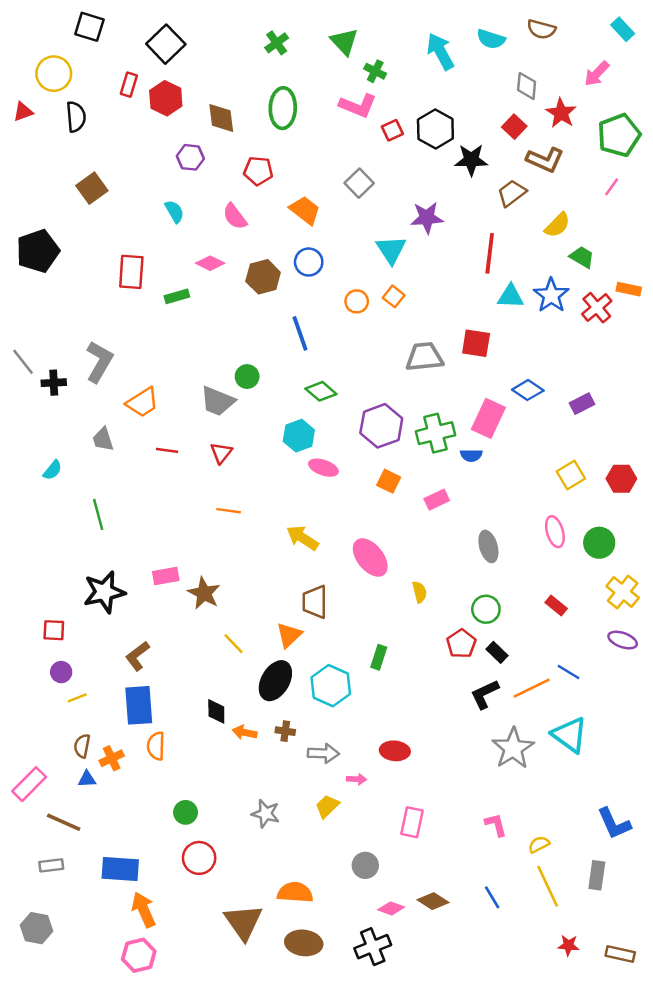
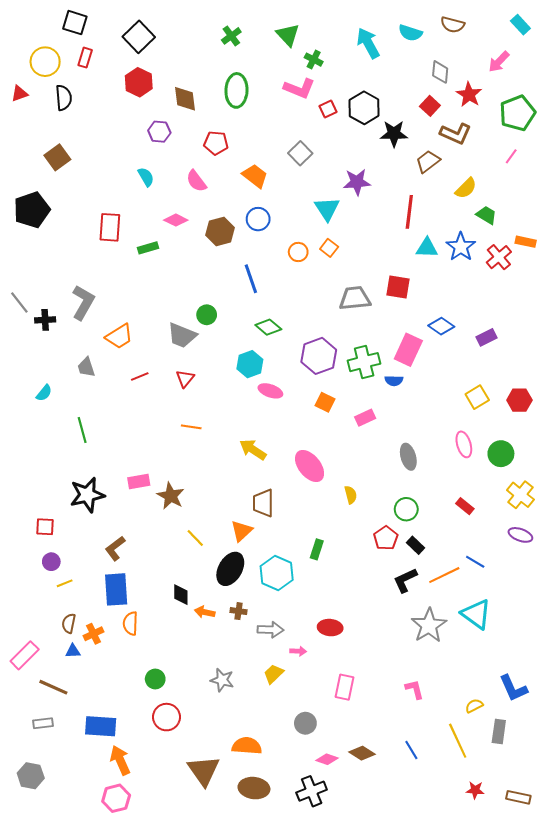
red rectangle: (129, 85) -> (85, 58), moved
brown square: (92, 188) -> (57, 157), moved
red line: (167, 450) -> (140, 376), turned -30
yellow semicircle: (539, 844) -> (474, 706), moved

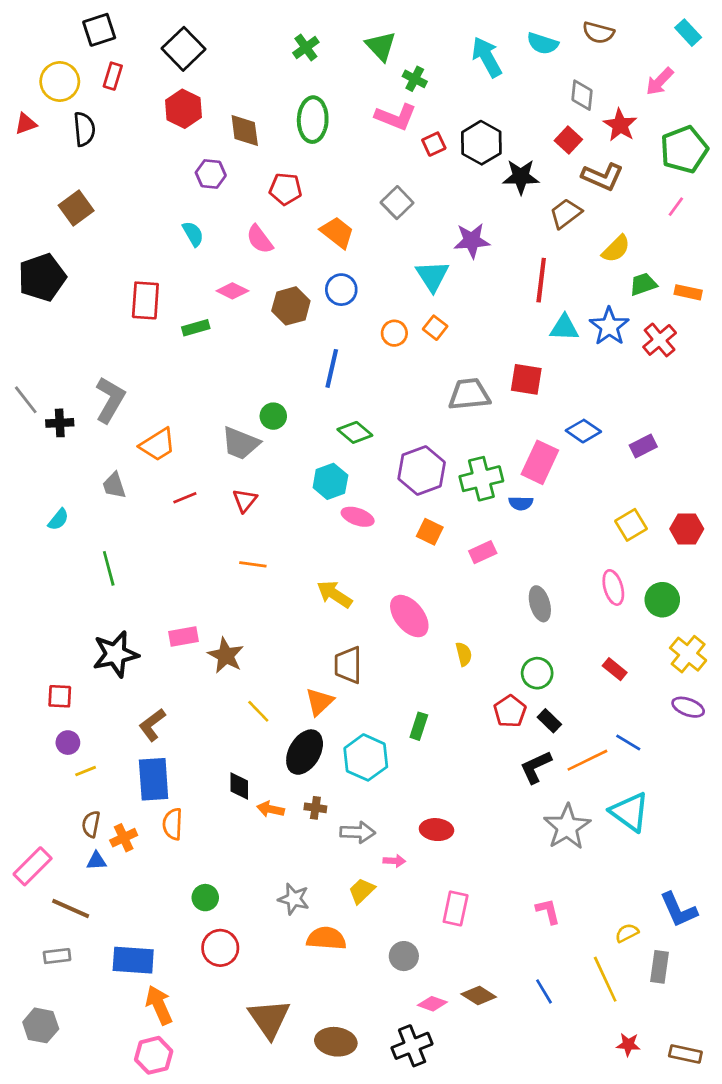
black square: (75, 23) -> (99, 30), turned -35
green trapezoid: (486, 215) -> (643, 284), turned -50
orange rectangle: (526, 242) -> (688, 292), moved
blue line: (251, 279) -> (332, 368), turned 32
orange semicircle: (247, 746) -> (326, 938), moved

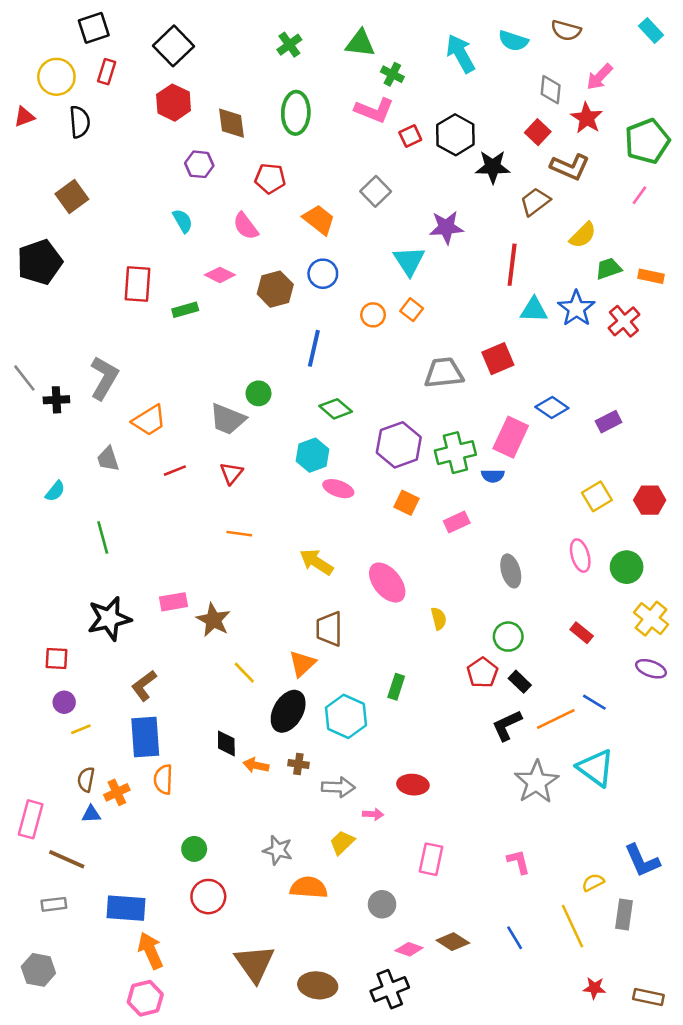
green triangle: (381, 46) -> (360, 43), turned -40
pink arrow: (660, 82) -> (600, 77), moved
red square: (526, 379) -> (498, 359), turned -32
pink rectangle: (33, 866) -> (31, 819), turned -30

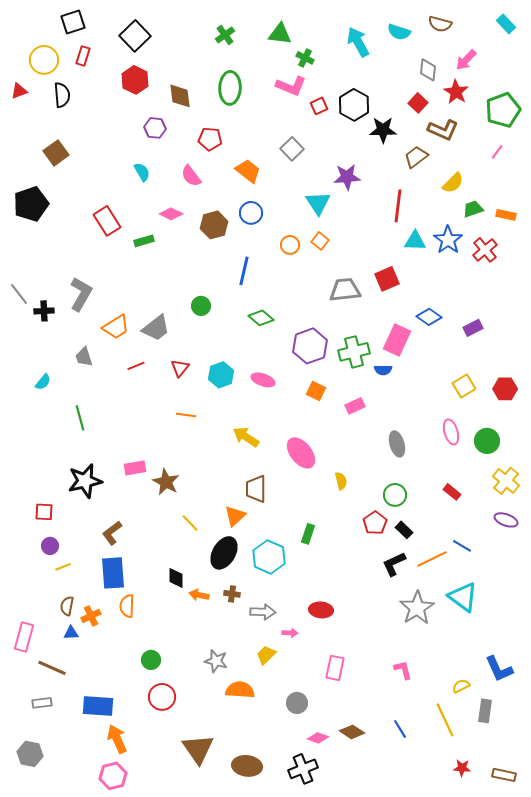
red rectangle: (138, 284) -> (107, 221), turned -36
gray trapezoid: (228, 419) -> (156, 328), moved, turned -60
cyan hexagon: (313, 455) -> (221, 375), moved

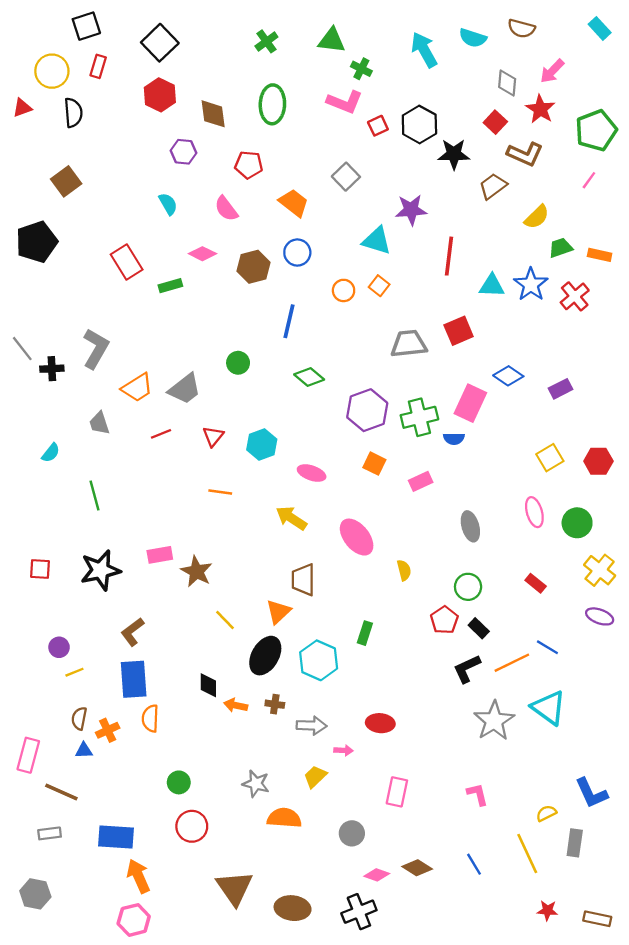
cyan triangle: (318, 203) -> (377, 241), turned -40
red line: (398, 206) -> (449, 256), moved
pink ellipse: (263, 380) -> (312, 473), moved
red square: (44, 512) -> (40, 569), moved

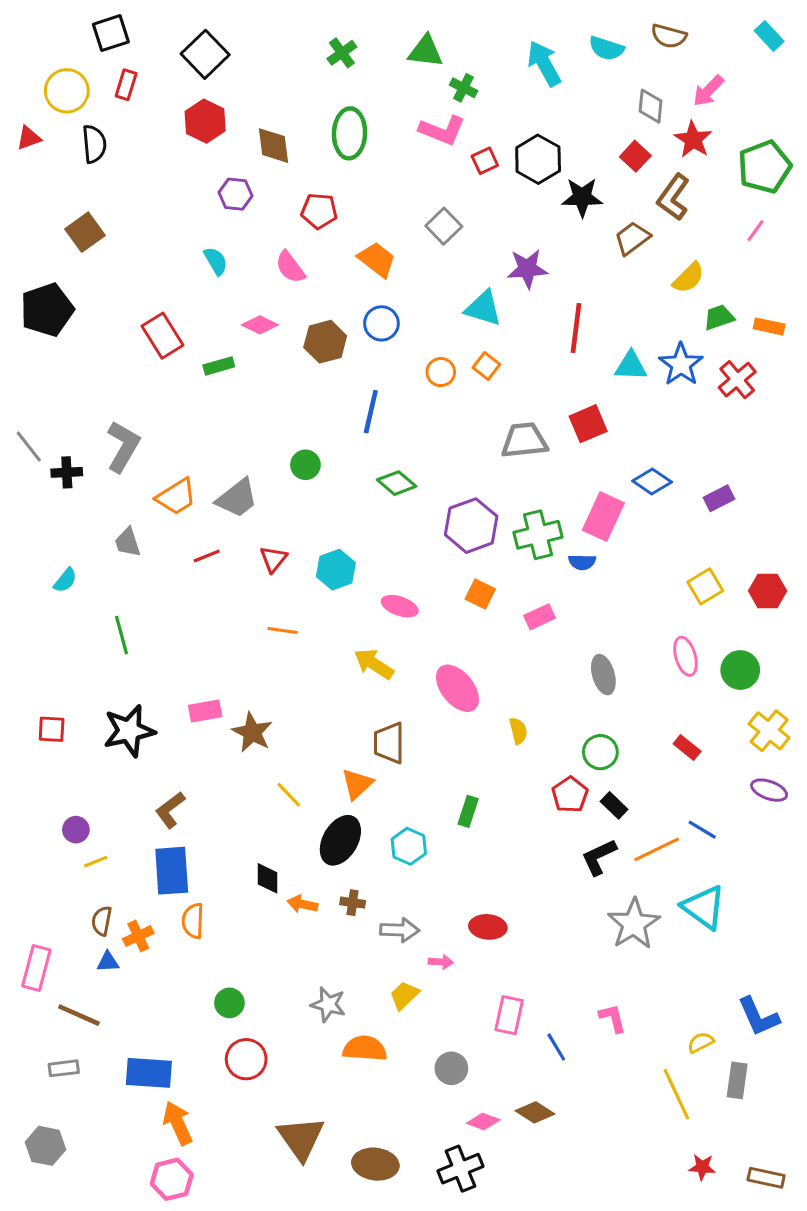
brown L-shape: (525, 154) -> (673, 197), turned 102
cyan hexagon: (319, 660) -> (409, 846), size x0.7
blue line: (474, 864) -> (556, 1047), moved

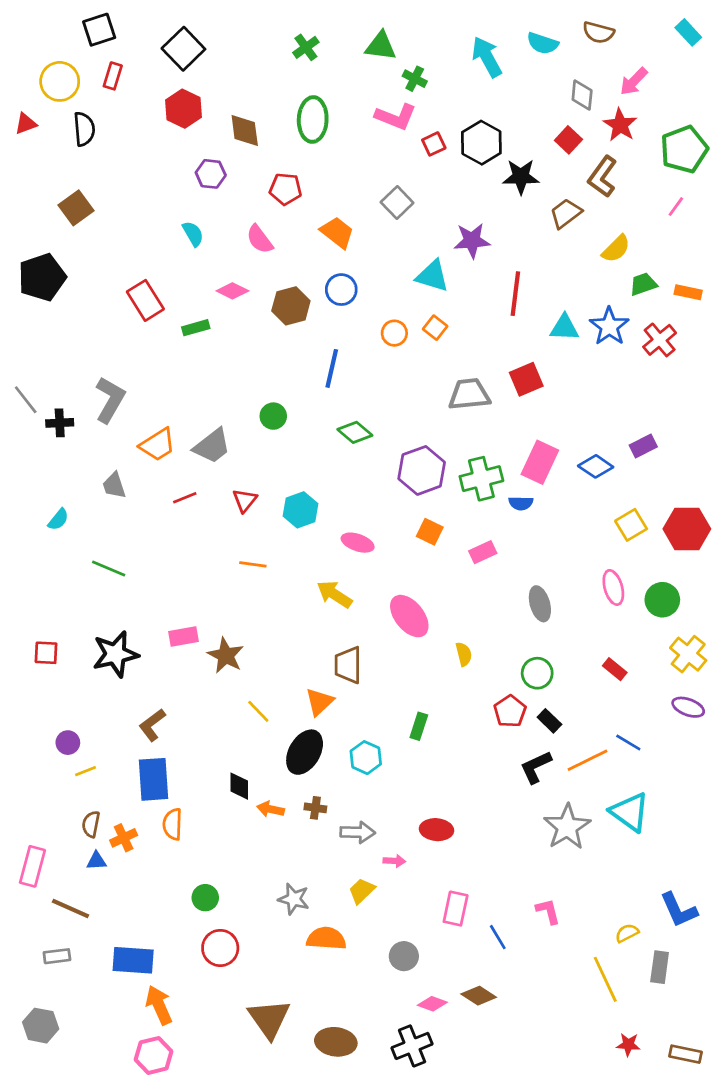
blue diamond: (652, 481) -> (596, 466), moved
red hexagon: (768, 591) -> (687, 529), size x1.4
green line: (122, 635) -> (109, 568), turned -52

